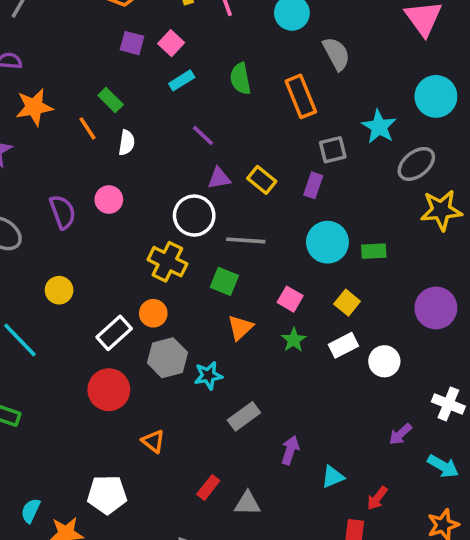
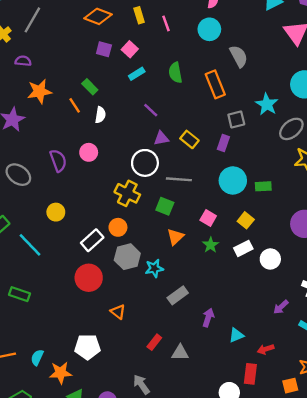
red arrow: (377, 498) -> (266, 349), turned 35

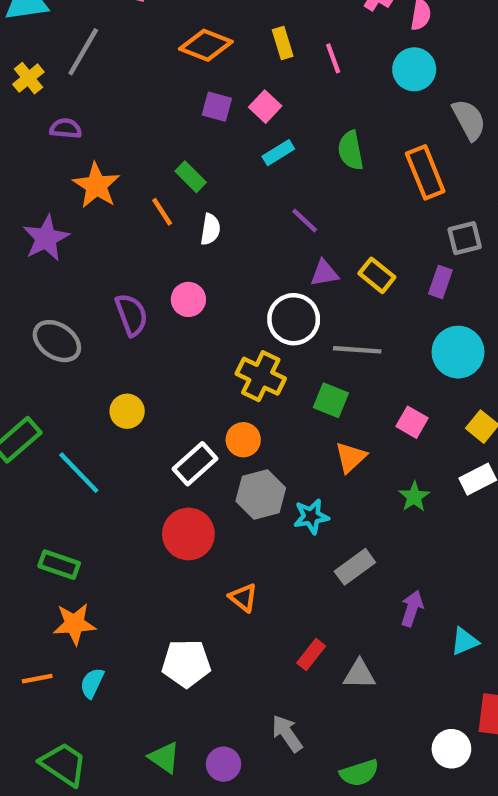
orange star: (39, 91) -> (96, 185), turned -30
green star: (211, 245) -> (414, 497), moved
orange star: (61, 373) -> (74, 624), moved

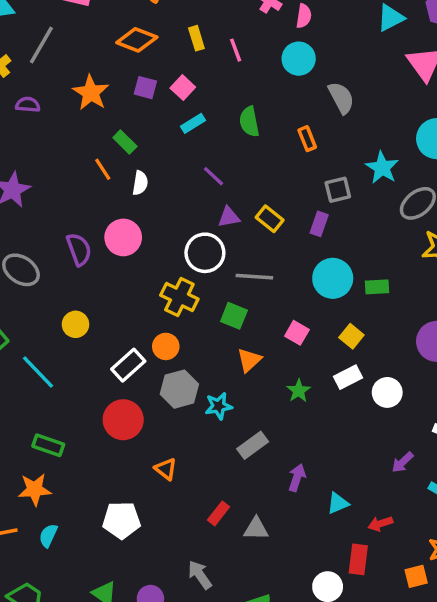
orange rectangle: (425, 172) -> (307, 139), size x0.6
orange star: (96, 185) -> (91, 93), moved
pink circle: (188, 299) -> (123, 237), size x1.4
green rectangle: (59, 565) -> (48, 445), moved

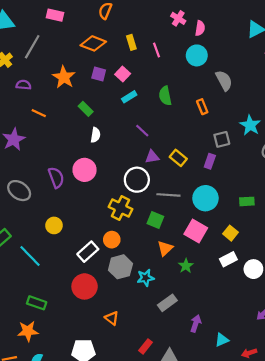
orange line: (103, 169) -> (39, 113), moved, turned -32
cyan circle: (333, 278) -> (205, 198), moved
pink square: (297, 333) -> (196, 231), size x1.5
green star: (299, 391) -> (186, 266), moved

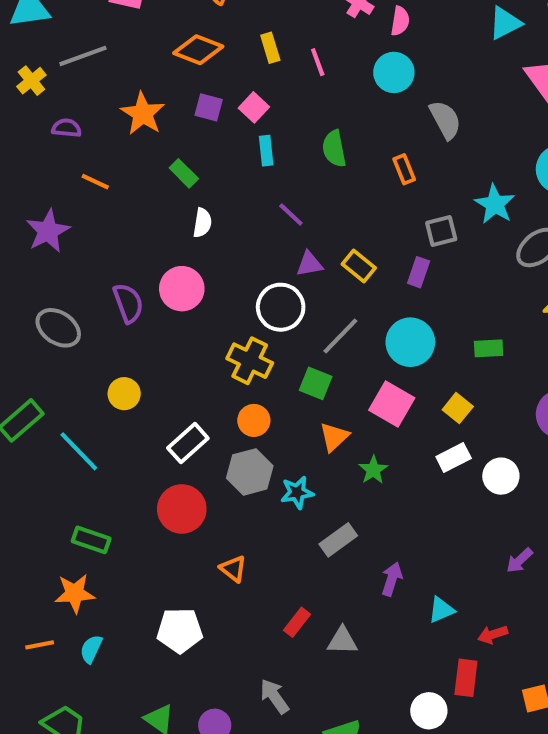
gray line: (32, 47) -> (83, 56), turned 40
cyan rectangle: (129, 97) -> (266, 151), turned -64
gray line: (168, 195) -> (340, 336), turned -50
orange circle: (112, 240) -> (254, 420), moved

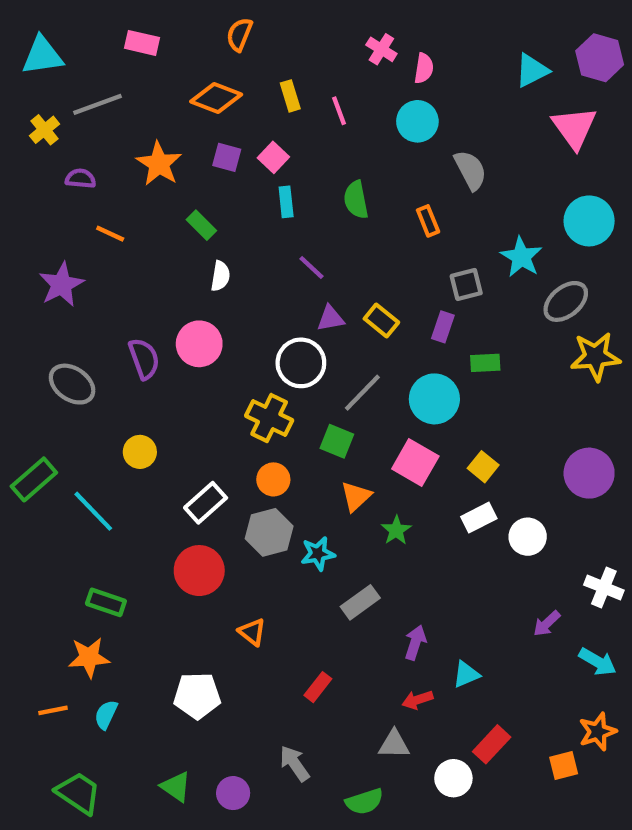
green rectangle: (489, 348) -> (485, 363), moved
red arrow: (493, 635) -> (417, 700), moved
gray triangle: (342, 641) -> (394, 744), moved
red rectangle: (466, 678) -> (492, 744), turned 36

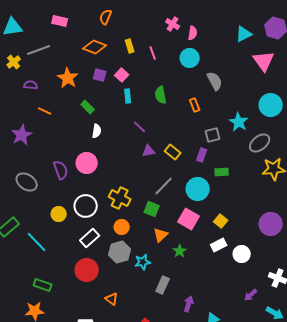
white circle: (301, 363) -> (86, 206), moved
gray rectangle: (360, 602) -> (163, 285), turned -30

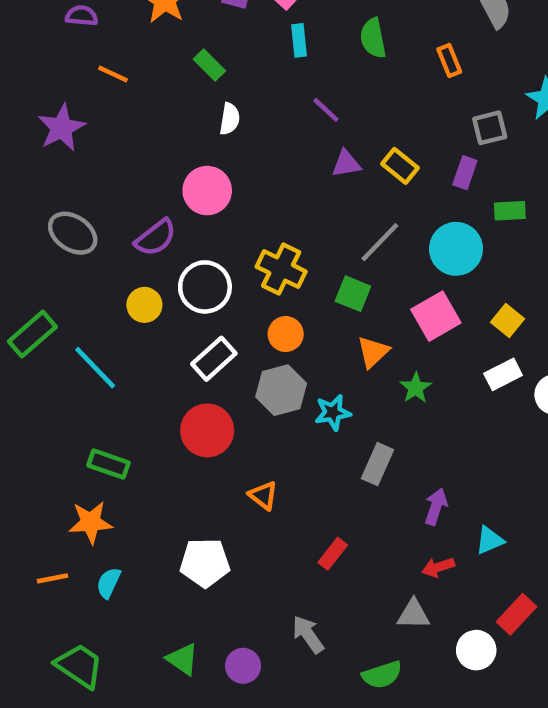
purple semicircle: (61, 170) -> (156, 238), moved, turned 72
pink square: (189, 219) -> (436, 316), turned 30

